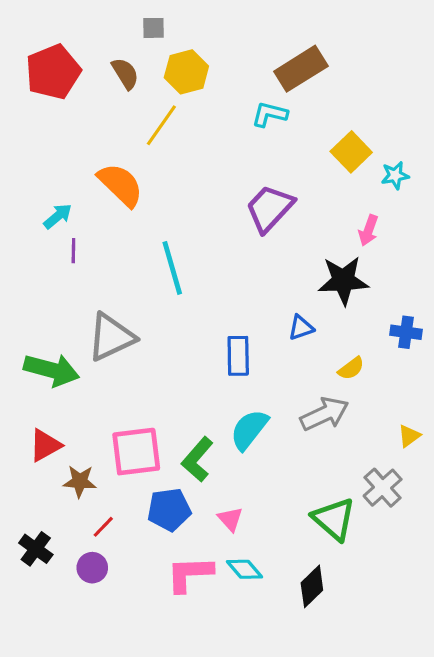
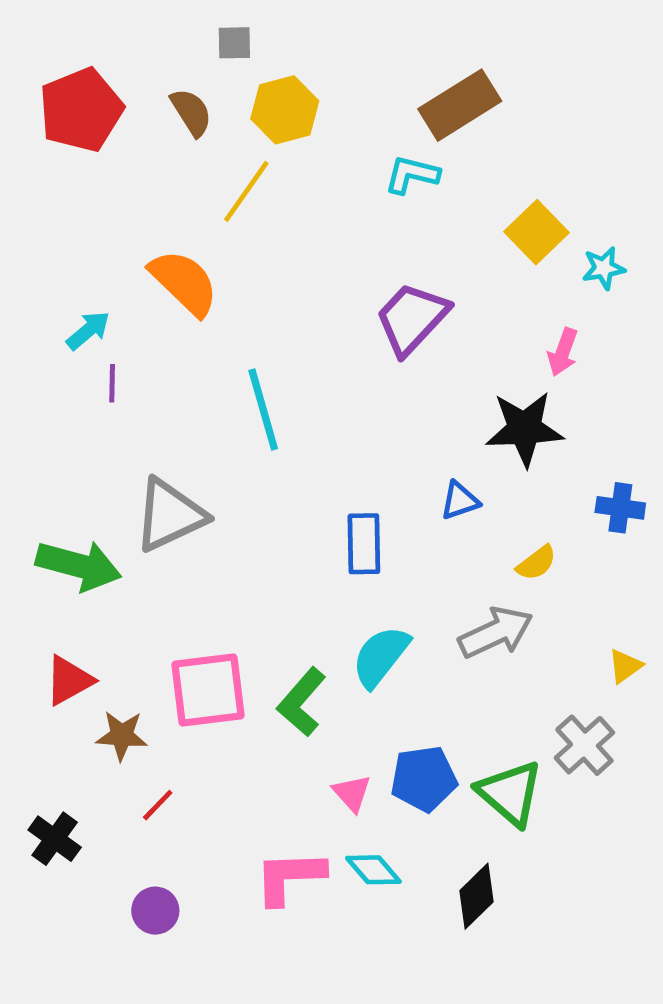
blue pentagon: (169, 510) -> (424, 779), moved
purple circle: (92, 568) -> (155, 911), moved

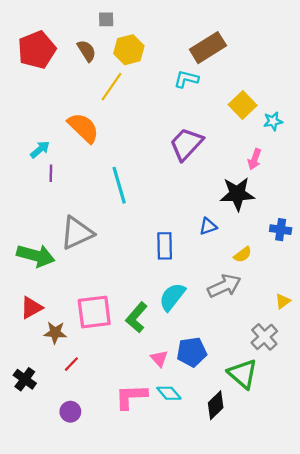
green triangle: (510, 793) -> (243, 374), moved

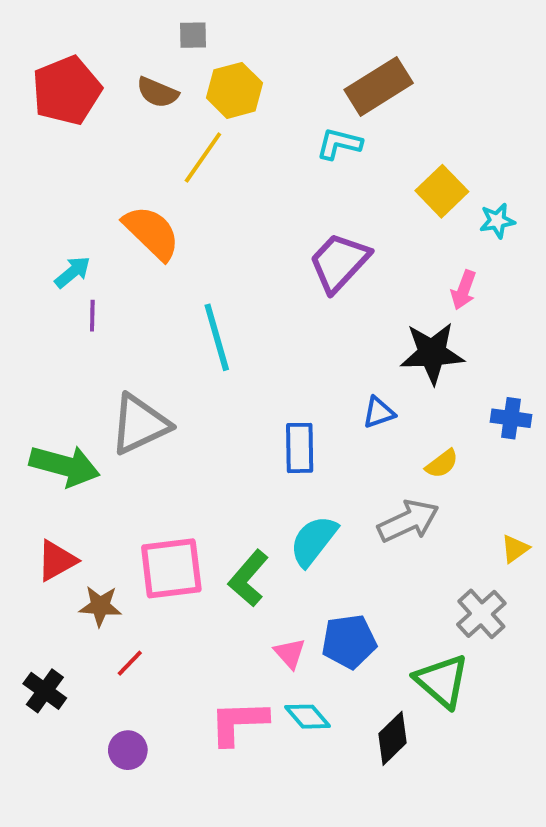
brown semicircle: (87, 51) -> (157, 92), turned 145

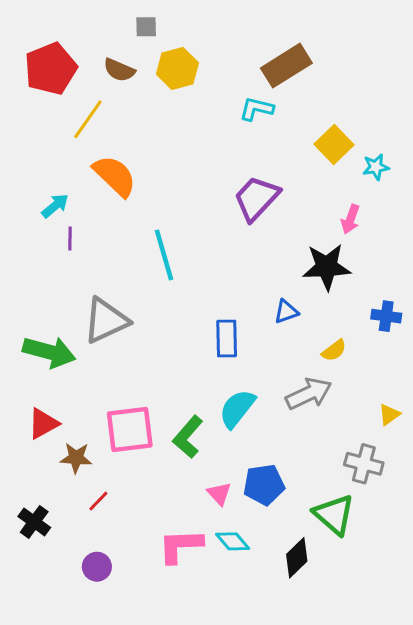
yellow line: (203, 158) -> (88, 119), moved
gray cross: (481, 614) -> (364, 464), turned -33

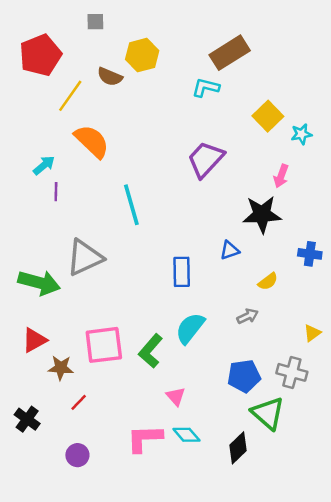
gray square: (146, 27) -> (95, 22), moved
brown semicircle: (119, 70) -> (110, 77), moved
gray arrow: (309, 394) -> (248, 316), size x0.6
blue pentagon: (264, 485) -> (244, 376), moved

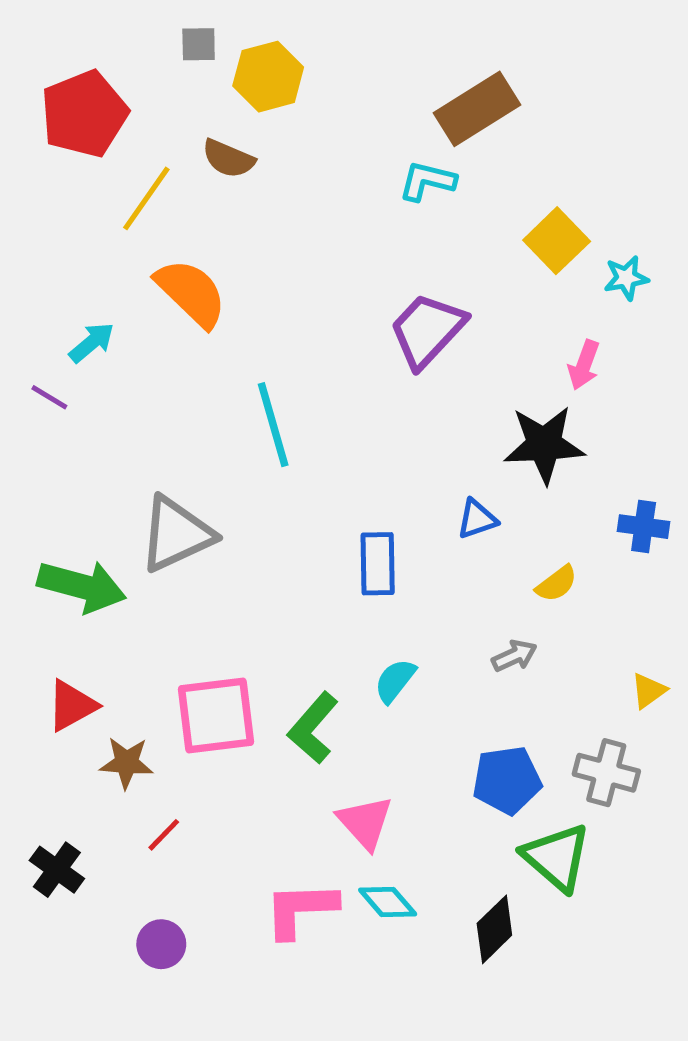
yellow hexagon: (142, 55) -> (268, 77), moved
purple line: (56, 192) -> (49, 397), moved, turned -60
cyan semicircle: (190, 328) -> (395, 681), size x0.7
pink triangle: (176, 396) -> (365, 822), size x1.4

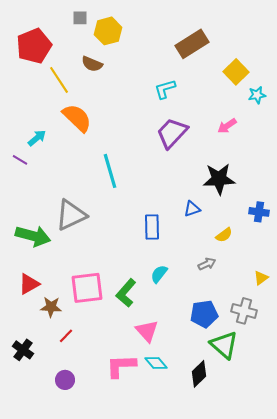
cyan L-shape: (427, 181) -> (165, 89), moved, turned -30
yellow line: (146, 198) -> (59, 80), turned -68
yellow square: (557, 241) -> (236, 72), moved
cyan star: (626, 278) -> (257, 95), moved
pink arrow: (584, 365) -> (227, 126), moved, turned 36

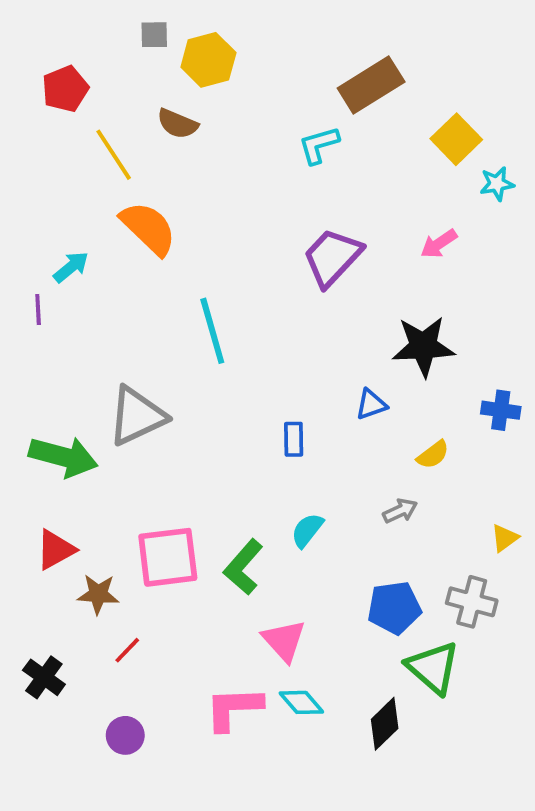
red pentagon: (34, 46) -> (65, 89), size x0.7
cyan L-shape: (165, 89) -> (319, 145), moved
purple line: (20, 160) -> (38, 310), turned 56
blue rectangle: (152, 227) -> (294, 439), size x0.7

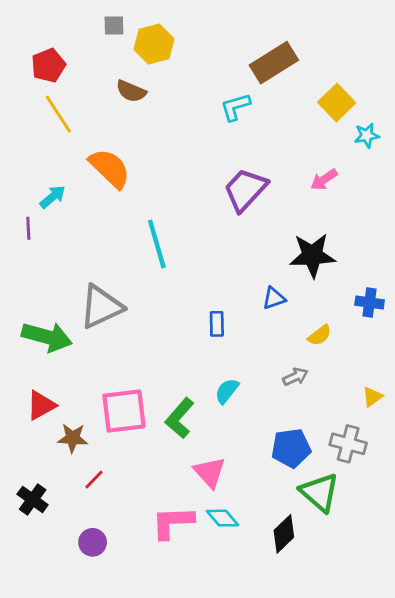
yellow line: (114, 155) -> (58, 114), moved

